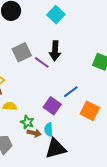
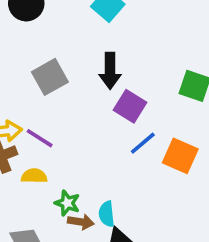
purple line: (42, 62) -> (40, 138), moved
purple square: (52, 106) -> (130, 106), moved
orange square: (90, 111) -> (180, 156), moved

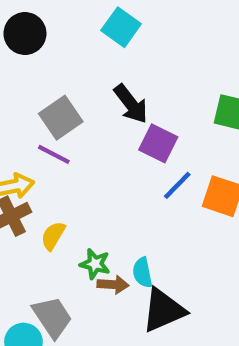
black arrow: (110, 71) -> (131, 104), turned -32
purple line: (40, 138) -> (54, 154), moved
yellow semicircle: (34, 176) -> (53, 236), turned -55

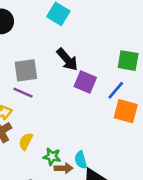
gray square: (61, 118) -> (26, 70), turned 30
blue line: (177, 185) -> (116, 90), moved

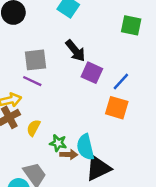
green square: (128, 61) -> (131, 25), moved
orange square: (126, 111) -> (117, 108), moved
cyan semicircle: (81, 160) -> (85, 147), size x1.5

